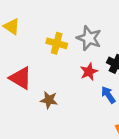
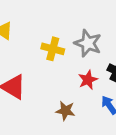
brown star: (49, 100) -> (65, 111), moved

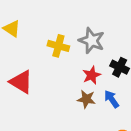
brown star: (65, 111) -> (86, 99), moved

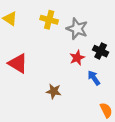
yellow cross: (58, 46) -> (49, 20), moved
brown star: (86, 99) -> (54, 91), moved

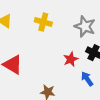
gray star: (77, 29) -> (85, 26), moved

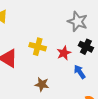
yellow cross: (43, 22) -> (38, 47), moved

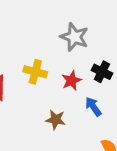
gray star: (78, 22) -> (74, 37), moved
brown star: (42, 84) -> (56, 120), moved

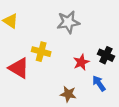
gray star: (74, 37) -> (68, 22), moved, turned -30
yellow cross: (35, 72) -> (41, 52), moved

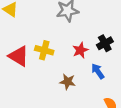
yellow cross: (41, 52) -> (44, 50), moved
black cross: (106, 55) -> (105, 43), turned 35

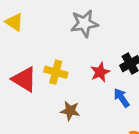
brown star: (68, 82) -> (70, 111), moved

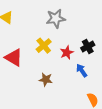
yellow cross: (56, 72) -> (44, 46), moved, turned 35

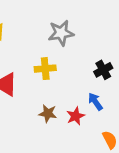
yellow cross: (44, 46) -> (45, 69), turned 35
red star: (67, 53) -> (76, 116), moved

